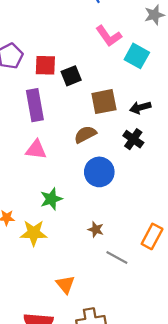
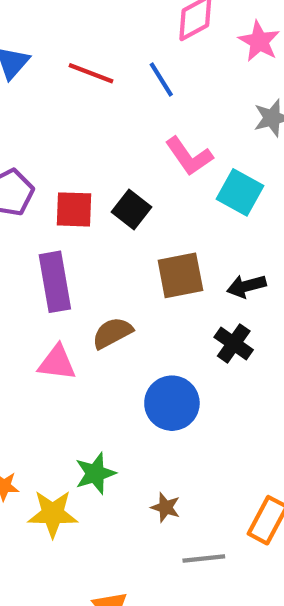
black square: (71, 76) -> (131, 209), moved, turned -30
brown semicircle: (85, 134) -> (112, 333), moved
green star: (51, 199) -> (95, 473), moved
gray line: (117, 258) -> (204, 559), turned -35

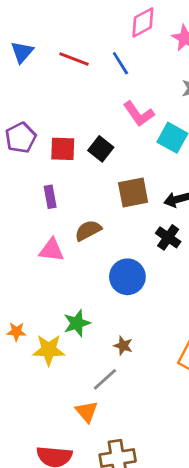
purple rectangle: (55, 282) -> (50, 197), size x0.6
gray line: (204, 559) -> (105, 379), moved, turned -36

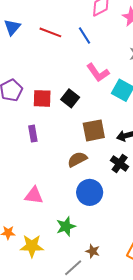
brown semicircle: (88, 230) -> (77, 159), moved
pink triangle: (52, 250) -> (34, 195), moved
green star: (77, 323) -> (66, 226), moved
brown star: (123, 346) -> (93, 251), moved

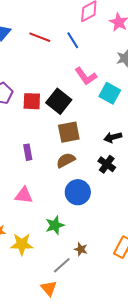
black square: (70, 98) -> (59, 101), size x1.4
brown square: (94, 130) -> (69, 132), moved
purple rectangle: (33, 134) -> (28, 152), moved

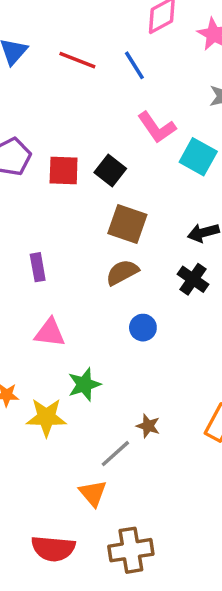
black square: (59, 101) -> (110, 171), size x0.7
brown square: (69, 132) -> (127, 224), turned 30
purple rectangle: (28, 152) -> (38, 267), moved
blue circle: (78, 192) -> (143, 328), size x0.6
green star: (55, 225) -> (84, 385), moved

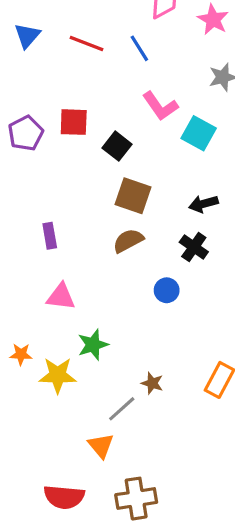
red square: (64, 171) -> (74, 122), moved
blue circle: (143, 328) -> (167, 290), moved

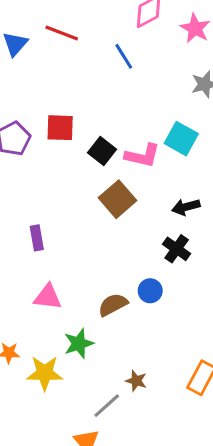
red line: (87, 44) -> (62, 33), moved
pink L-shape: (160, 106) -> (142, 156), moved, turned -42
brown square: (133, 196) -> (118, 199), turned 30
brown semicircle: (128, 241) -> (113, 305), moved

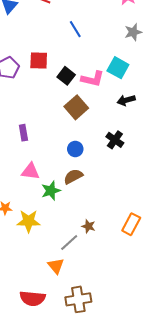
blue line: (124, 56) -> (75, 29), moved
black arrow: (186, 207) -> (126, 100), moved
blue circle: (150, 291) -> (75, 149), moved
green star: (79, 344) -> (51, 191), moved

